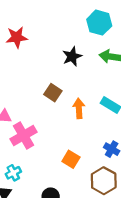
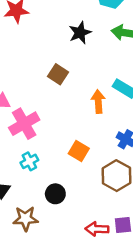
orange arrow: (79, 108) -> (98, 102), moved
cyan cross: (13, 173) -> (29, 161), moved

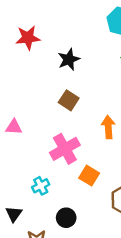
black star: (80, 33) -> (69, 59), moved
pink cross: (24, 124) -> (65, 149), moved

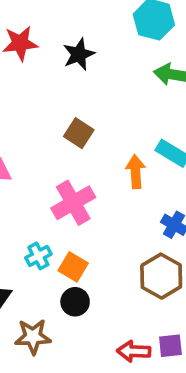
black star: (69, 59) -> (79, 54), moved
orange square: (89, 176) -> (73, 267), moved

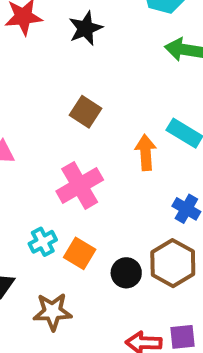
black circle: (75, 302) -> (126, 273), moved
brown star: (33, 337) -> (52, 312), moved

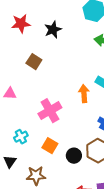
brown square: (85, 112) -> (34, 62), moved
cyan cross: (43, 242) -> (21, 137), moved

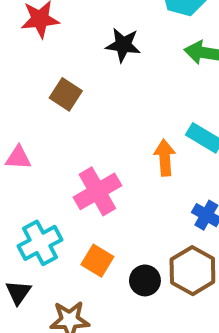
black star: (53, 30) -> (123, 45), moved, turned 30
cyan cross: (21, 137) -> (40, 243), size x1.5

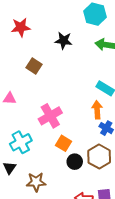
orange arrow: (165, 158) -> (97, 110), moved
orange square: (97, 261) -> (63, 143), moved

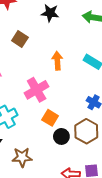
orange arrow: (97, 110) -> (57, 61), moved

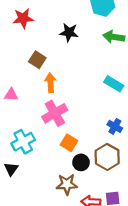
orange arrow: (57, 61) -> (50, 83), moved
brown star: (22, 157) -> (67, 184), moved

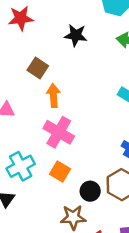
pink cross: (55, 113) -> (59, 132), turned -30
orange square: (69, 143) -> (60, 172), moved

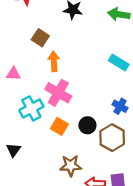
cyan cross: (21, 166) -> (31, 108), moved
black circle: (90, 191) -> (87, 125), moved

